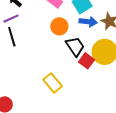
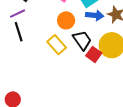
yellow rectangle: (53, 83) -> (57, 45), moved

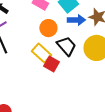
red square: (94, 54) -> (52, 64), moved

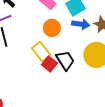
black trapezoid: (66, 46) -> (65, 60), moved

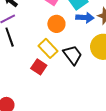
red square: (49, 64) -> (39, 67), moved

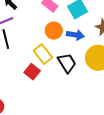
blue arrow: (85, 18) -> (75, 35), moved

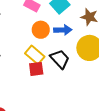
red square: (32, 72) -> (36, 69), moved, turned -35

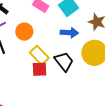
orange circle: (41, 30) -> (24, 32), moved

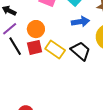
red square: (40, 69) -> (35, 47), moved

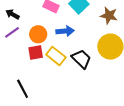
blue arrow: (80, 22) -> (65, 31), moved
black line: (15, 46) -> (23, 89), moved

